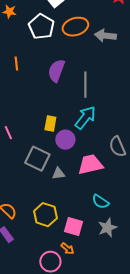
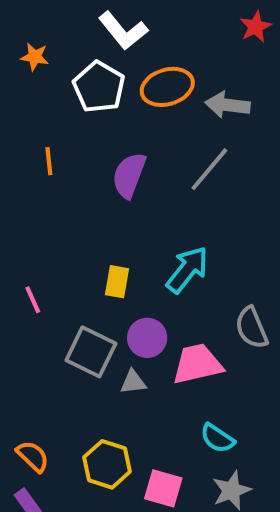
gray line: (85, 85) -> (209, 169), moved, turned 40
purple circle: (65, 140) -> (147, 338), moved

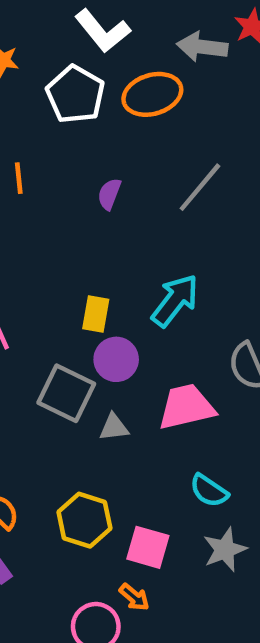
gray arrow: (227, 105) -> (202, 47), moved
purple semicircle: (129, 175) -> (109, 194), size x0.6
purple circle: (147, 338) -> (116, 359), moved

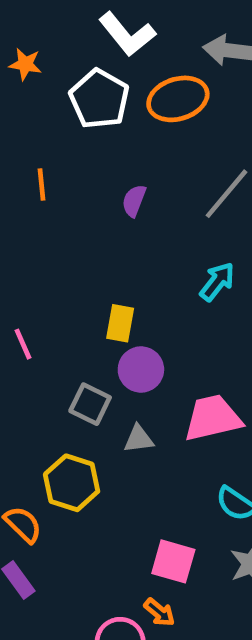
cyan arrow: (175, 300) -> (217, 282), moved, size x0.7
gray square: (66, 393) -> (90, 404), size x0.7
yellow hexagon: (84, 520) -> (72, 483), moved

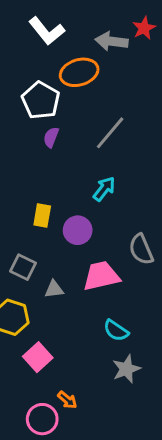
white pentagon: (99, 99) -> (41, 100), moved
purple circle: (141, 369) -> (78, 230), moved
pink square: (173, 561) -> (38, 357), moved, turned 32

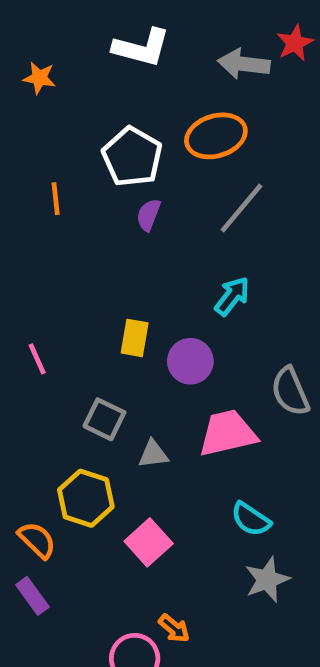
white L-shape: (47, 31) -> (142, 48), turned -36
orange ellipse: (79, 72) -> (216, 136), moved
pink square: (38, 357) -> (149, 542), moved

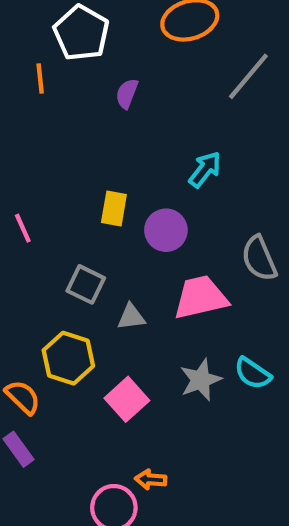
white pentagon: (132, 157) -> (81, 33), moved
gray line: (241, 208) -> (248, 76), moved
cyan semicircle: (251, 519) -> (253, 373), moved
gray star: (267, 580) -> (201, 380), moved
orange arrow: (174, 628) -> (151, 480), turned 144

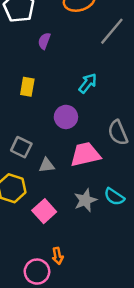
yellow rectangle: (114, 209) -> (27, 87), moved
orange arrow: (151, 480) -> (58, 256), turned -105

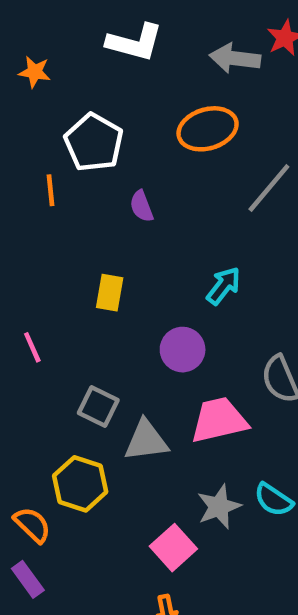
purple semicircle: (44, 41) -> (142, 206), turned -42
gray triangle: (47, 165) -> (146, 441), size x1.5
pink square: (44, 211) -> (173, 548), moved

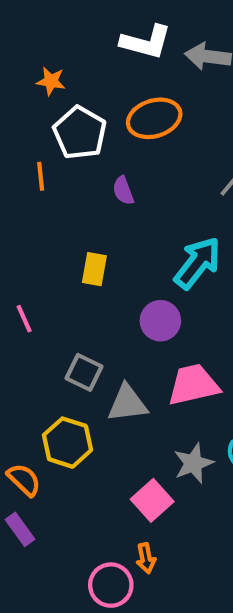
white L-shape: (135, 42) -> (146, 42), moved
orange star: (35, 72) -> (51, 81), moved
orange ellipse: (208, 129) -> (154, 118), moved
cyan arrow: (223, 286) -> (198, 263), size x1.5

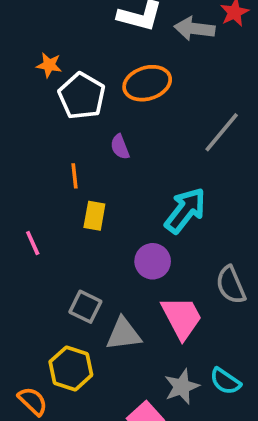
orange star: (51, 81) -> (49, 65), moved
orange line: (41, 176) -> (74, 176), moved
pink line: (24, 319) -> (33, 243), moved
pink trapezoid: (193, 385) -> (182, 318), turned 75

